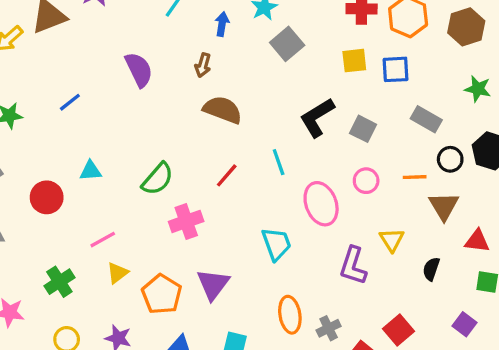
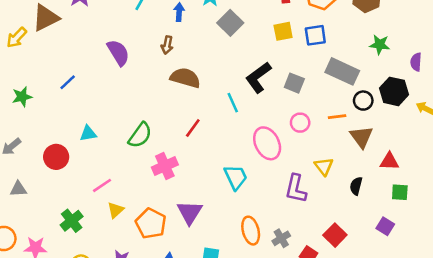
gray rectangle: (426, 119) -> (342, 71), size x1.4
cyan line: (279, 162) -> (233, 103), moved

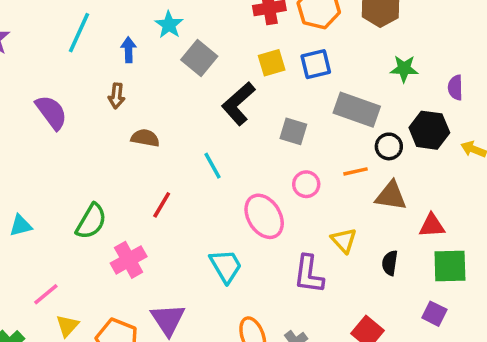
black L-shape: (258, 77) -> (238, 104), moved
brown semicircle: (185, 78) -> (145, 138), size x0.7
brown triangle: (361, 137) -> (391, 196), turned -40
green square: (400, 192) -> (450, 266), size x1.5

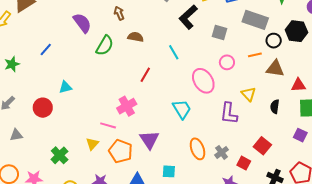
brown arrow: (117, 96) -> (119, 13), turned 152
green semicircle: (91, 221) -> (105, 45), moved
pink line: (46, 294) -> (108, 125), moved, turned 56

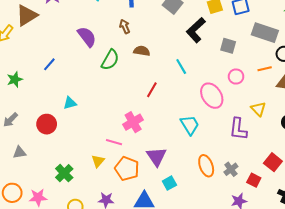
cyan square: (169, 171) -> (169, 183), moved, turned -32

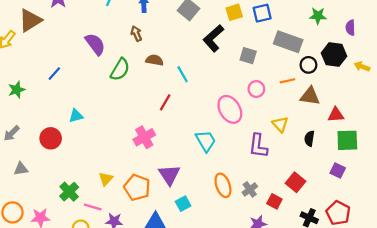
cyan line: (181, 66) -> (183, 74), moved
pink line: (114, 142) -> (93, 207), moved

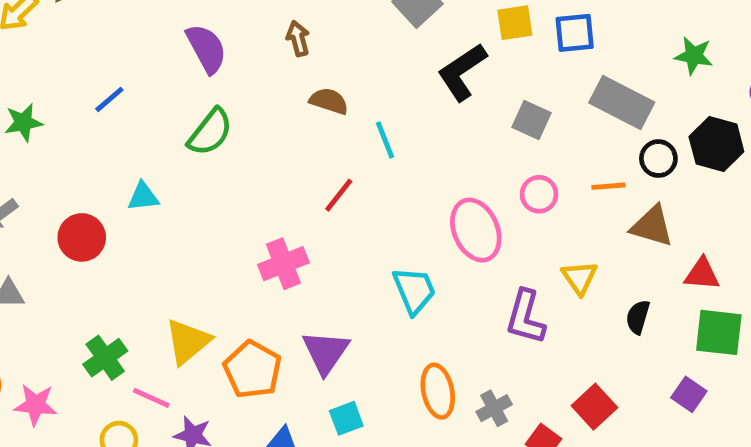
green semicircle: (120, 69) -> (210, 132), moved
yellow triangle: (106, 179) -> (188, 342), size x1.5

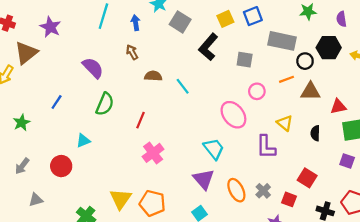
red line: (339, 195) -> (141, 120), moved
purple triangle: (326, 352) -> (204, 179), moved

